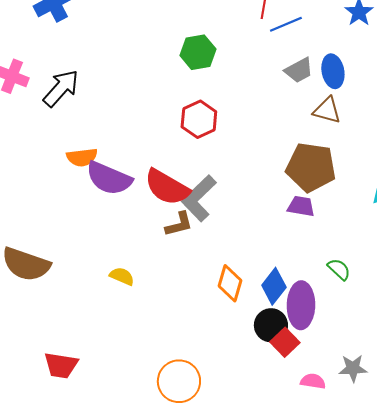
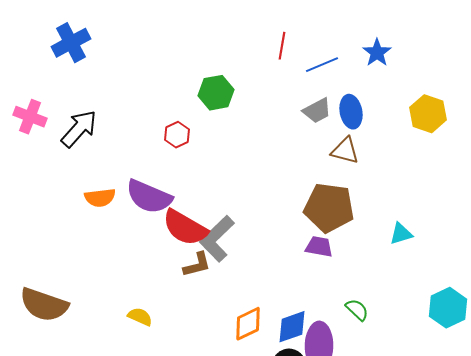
blue line: (286, 24) -> (322, 65), moved
red hexagon: (199, 119) -> (177, 135), moved, size x0.7
purple semicircle: (109, 178) -> (149, 197), moved
orange diamond: (230, 283) -> (248, 324), turned 48
blue diamond: (274, 286) -> (292, 327), turned 33

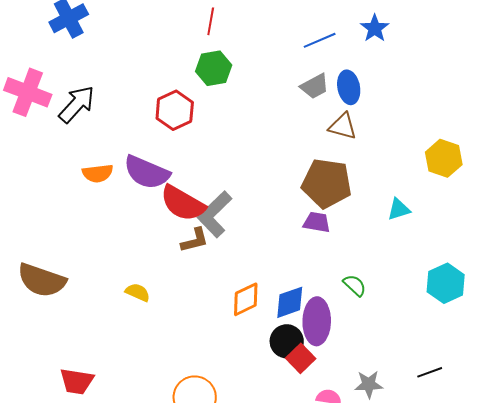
red line: (282, 46) -> (211, 21), moved
yellow hexagon: (428, 114) -> (444, 158), moved
pink cross: (30, 117) -> (28, 92), size x1.4
red hexagon: (177, 135) -> (175, 110), size x1.5

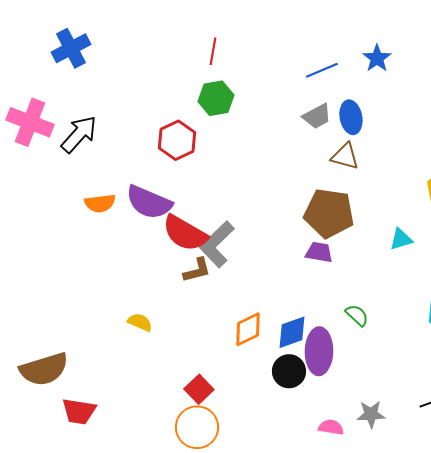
brown semicircle: (42, 280) -> (44, 369), moved, turned -36
red square: (301, 358) -> (199, 389), moved

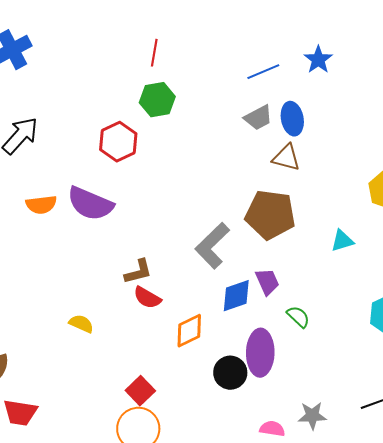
red semicircle: (185, 233) -> (147, 298), moved, size x0.6
gray L-shape: (217, 244) -> (212, 246), moved
purple trapezoid: (319, 252) -> (267, 282), moved, turned 56
blue diamond: (292, 332) -> (236, 296), moved

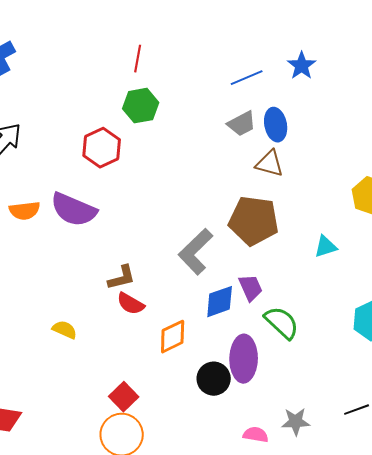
green semicircle: (298, 317) -> (282, 323), size x1.5

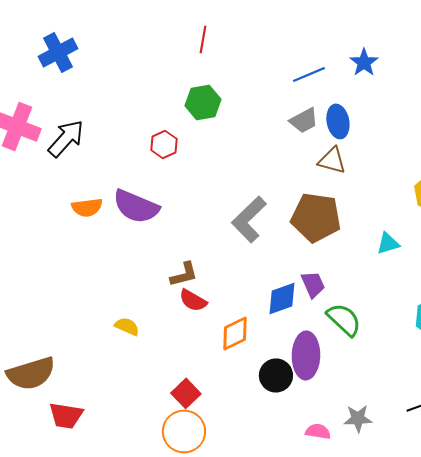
red line: (138, 59) -> (203, 39), moved
red hexagon: (102, 148) -> (164, 144), size x0.7
gray L-shape: (196, 252) -> (249, 219), moved

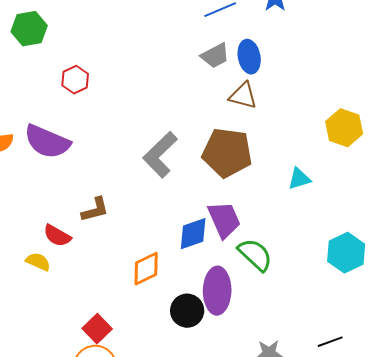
green hexagon: (203, 102) -> (29, 29), moved
purple trapezoid: (313, 284) -> (224, 220), size x1.4
red semicircle: (193, 300) -> (57, 236), moved

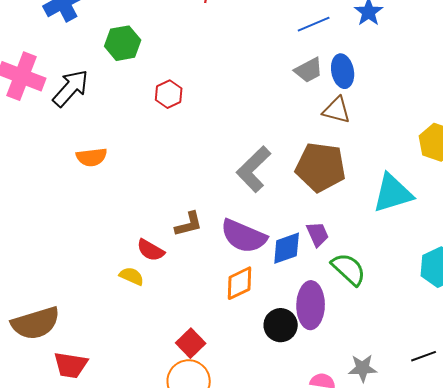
purple semicircle: (47, 142) -> (244, 236), moved
cyan triangle: (299, 179) -> (393, 193), size x1.8
purple trapezoid: (224, 220) -> (318, 234), size x0.7

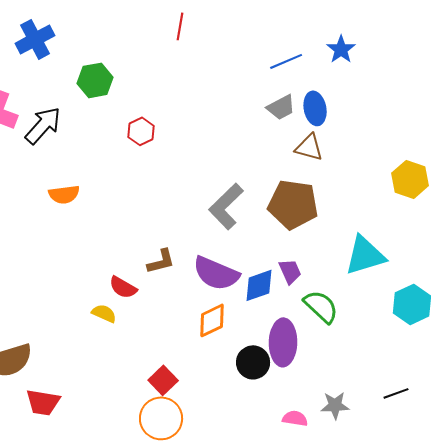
cyan triangle: (393, 193) -> (365, 255), moved

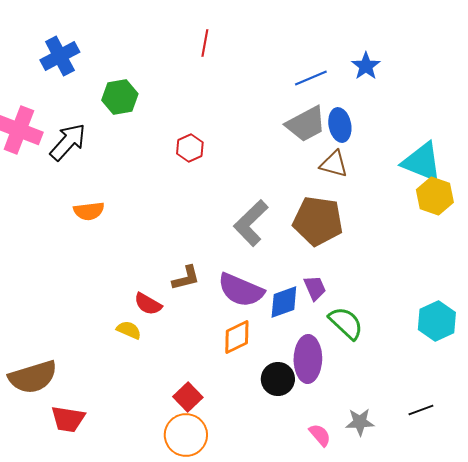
gray trapezoid: (281, 107) -> (306, 124), size x1.4
red hexagon: (141, 131) -> (190, 148), moved
cyan triangle: (365, 255) -> (422, 162), moved, turned 39
pink semicircle: (295, 418) -> (320, 435), turned 40

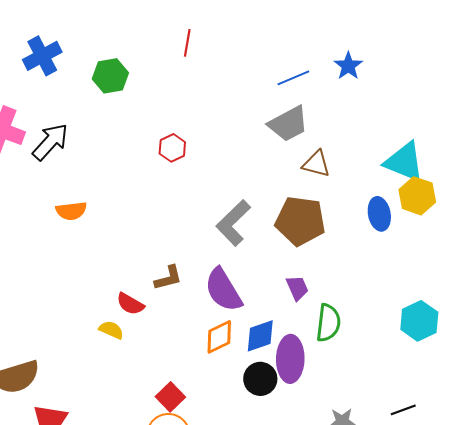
green hexagon: (120, 97) -> (110, 76), moved
blue ellipse: (340, 125) -> (379, 214), moved
purple semicircle: (241, 290) -> (223, 290), turned 36
blue diamond: (284, 302) -> (260, 336), moved
green semicircle: (346, 323) -> (328, 323), turned 54

